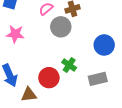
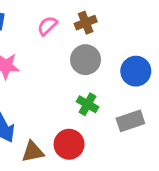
gray circle: (61, 27) -> (86, 60), moved
red circle: (49, 78) -> (69, 144), moved

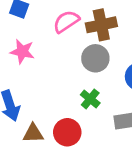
brown cross: (86, 23) -> (101, 25), size x1.5
pink semicircle: (47, 26) -> (66, 22), size x1.4

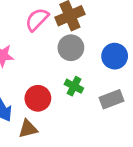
red circle: (67, 132) -> (38, 98), moved

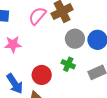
gray circle: (71, 48) -> (75, 39), moved

